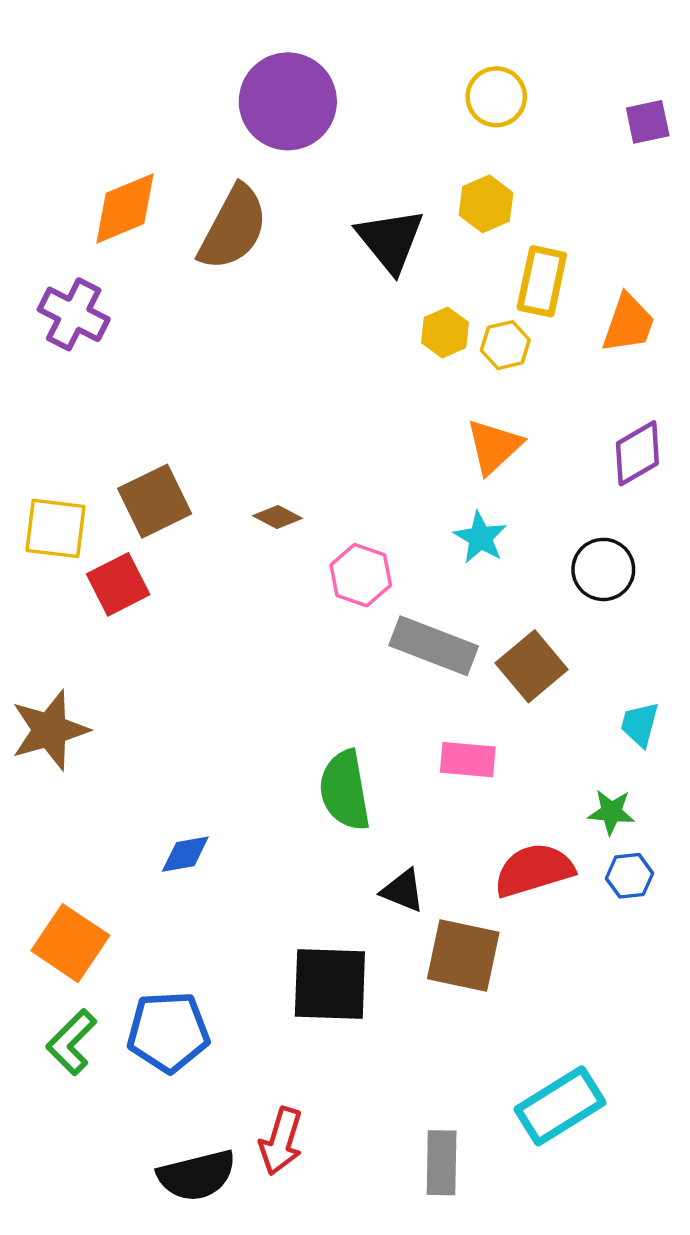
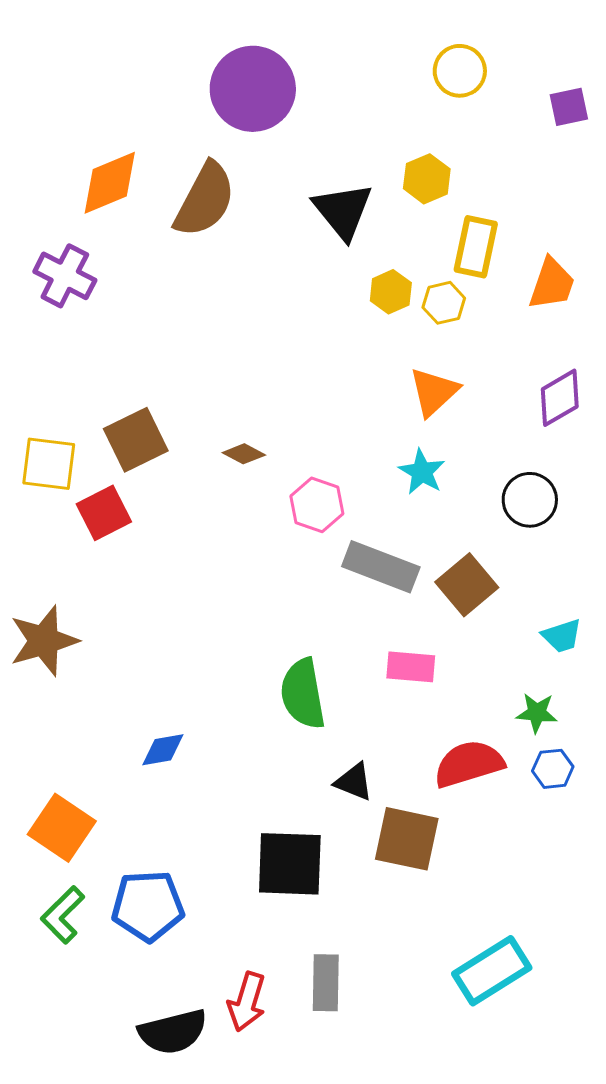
yellow circle: (496, 97) -> (460, 71), moved
cyan trapezoid: (640, 724) -> (562, 636), turned -123
gray rectangle: (442, 1163) -> (326, 983), moved

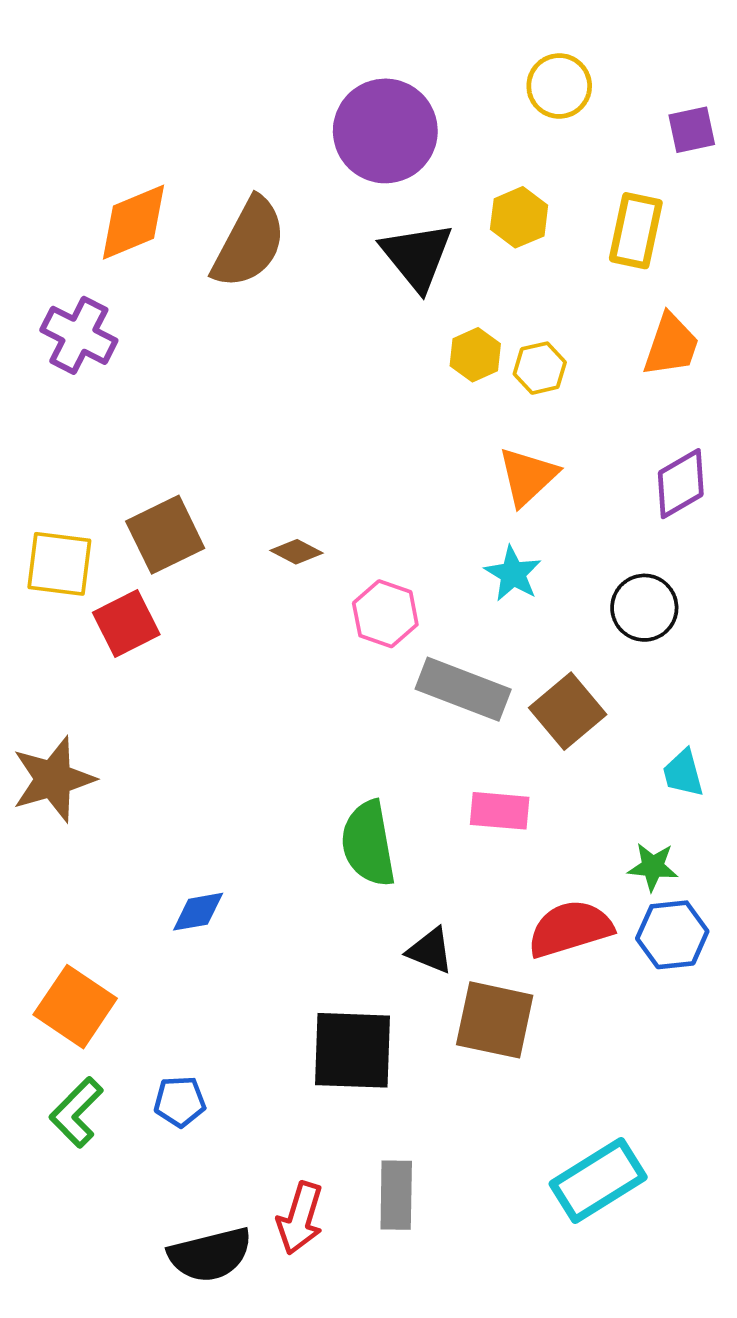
purple circle: (253, 89) -> (385, 131), moved
yellow rectangle: (476, 247) -> (636, 231), moved
cyan trapezoid: (562, 636) -> (683, 773), turned 93
blue hexagon: (553, 769) -> (672, 935), size x1.4
blue pentagon: (148, 906) -> (180, 1101), size x0.6

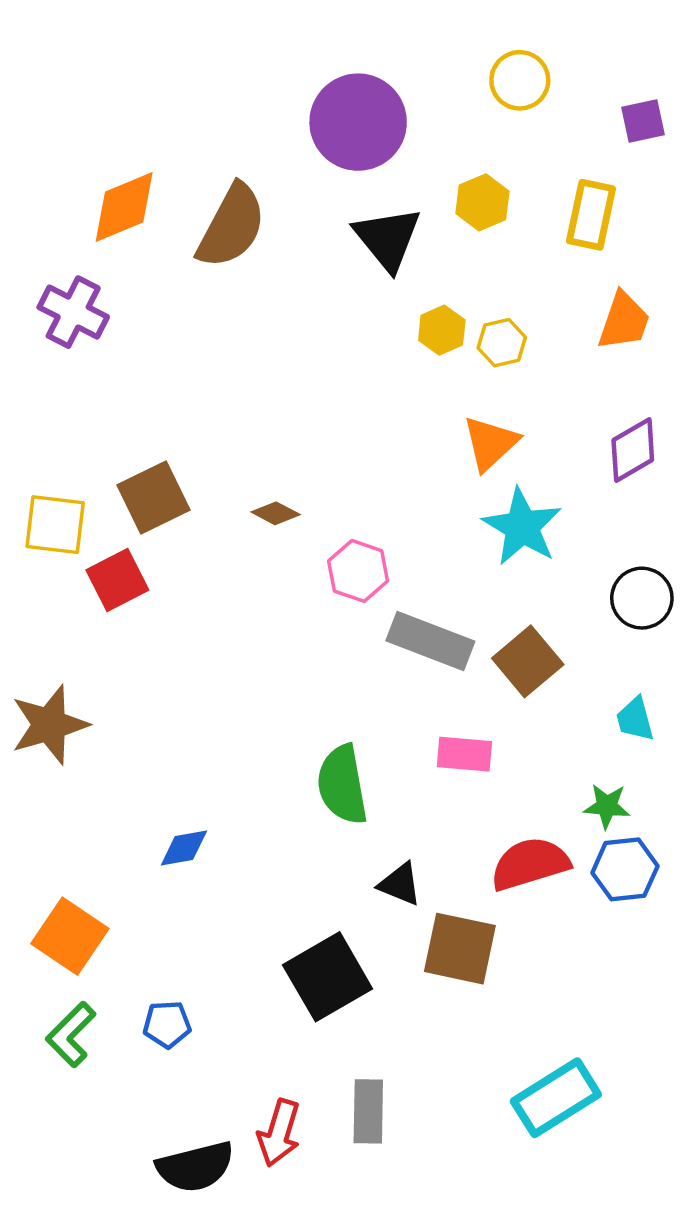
cyan star: (513, 574) -> (522, 527), moved, size x1.5
black circle: (644, 608) -> (642, 598), moved
black square: (352, 1050) -> (328, 977), turned -32

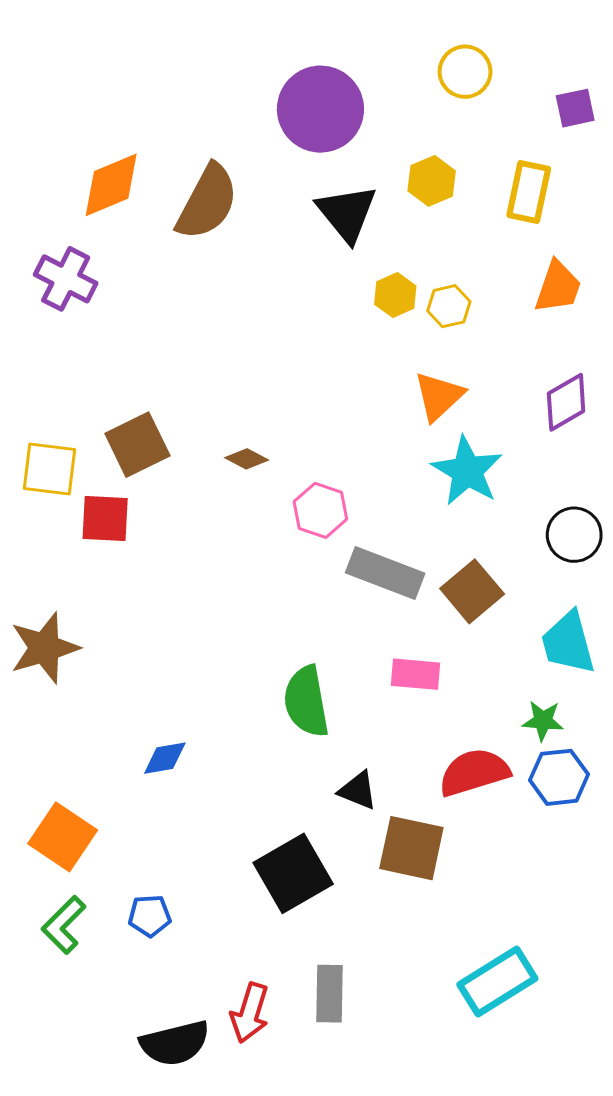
red square: (117, 580) -> (105, 518), turned 30
cyan trapezoid: (635, 719) -> (568, 643), size x1.6

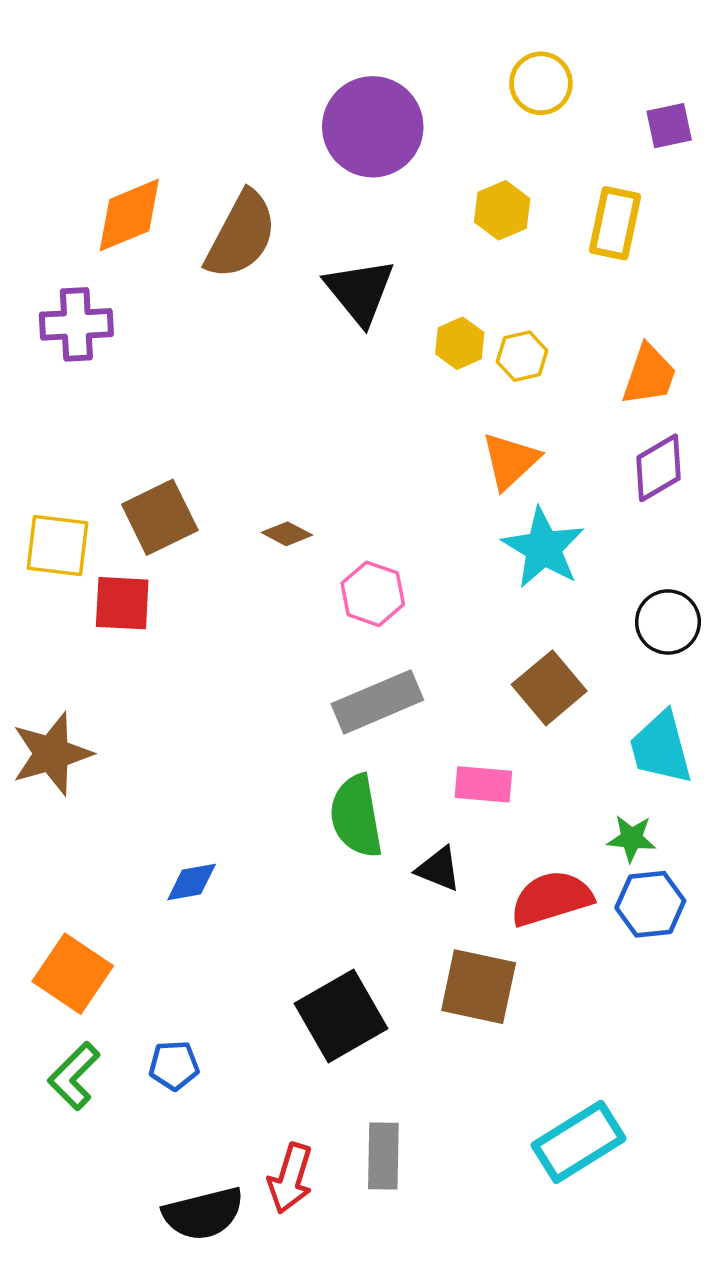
black triangle: (347, 213) -> (360, 291), moved
purple cross: (66, 279) -> (76, 324), turned -30
orange trapezoid: (558, 287) -> (649, 375), moved
gray rectangle: (385, 573) -> (377, 702), moved, turned -44
black triangle: (358, 790) -> (439, 869), moved

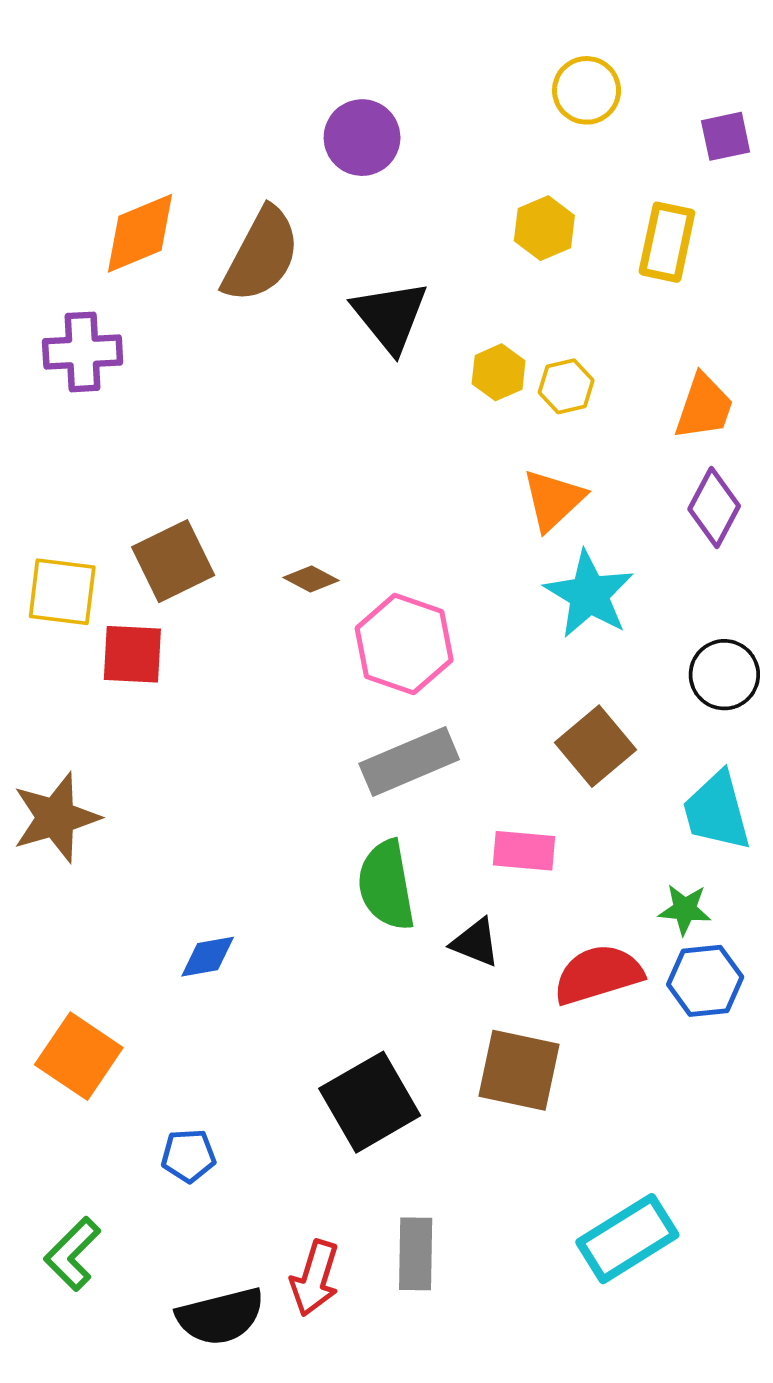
purple circle: (373, 127) -> (362, 138), moved, size x0.7
purple diamond: (659, 468) -> (714, 508), turned -32
pink hexagon: (373, 594) -> (404, 644), size x1.4
green L-shape: (74, 1076) -> (72, 1254), moved

